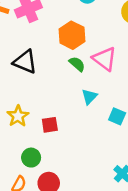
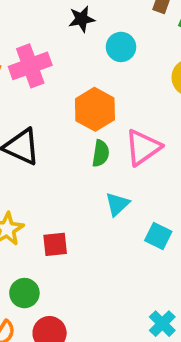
pink triangle: (105, 59) -> (143, 147), turned 45
green semicircle: (77, 64) -> (101, 153), turned 56

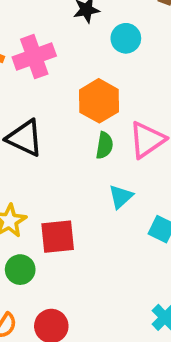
red square: (55, 244) -> (58, 237), size x1.4
green circle: (24, 293) -> (20, 270), moved

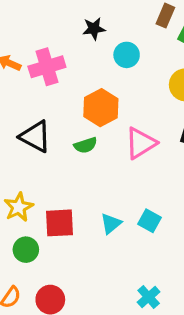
green semicircle: (104, 145) -> (86, 145), moved, turned 60
cyan triangle: (121, 197) -> (111, 224), moved

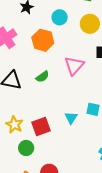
cyan circle: (127, 55) -> (60, 17), moved
orange hexagon: (101, 108) -> (43, 40), moved

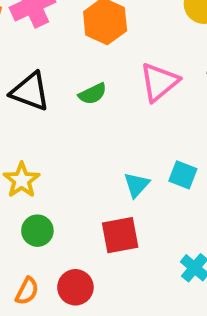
red square: (41, 126) -> (120, 235), moved

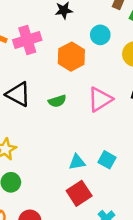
cyan triangle: (136, 185) -> (77, 162), turned 30
red square: (120, 235) -> (79, 193), moved, turned -30

